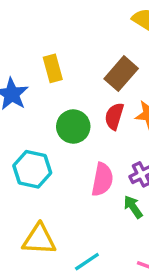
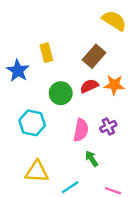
red semicircle: (114, 116) -> (89, 86), turned 48
green arrow: (133, 207) -> (92, 159), moved

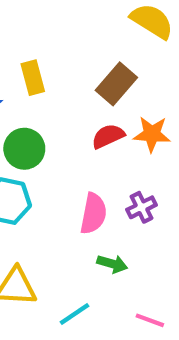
green circle: (61, 93) -> (24, 149), moved
green arrow: (92, 159) -> (112, 264), turned 140

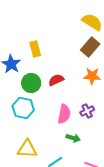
brown rectangle: (116, 84) -> (90, 47), moved
red semicircle: (108, 136) -> (56, 80), moved

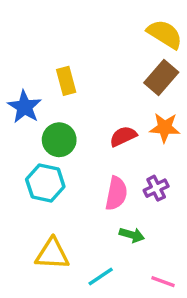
red semicircle: (56, 80) -> (123, 136), moved

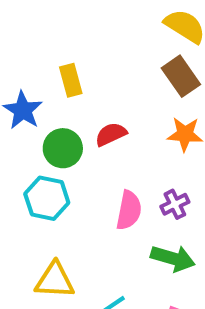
brown rectangle: (161, 77) -> (181, 76), turned -76
red semicircle: (123, 136) -> (111, 134), moved
green arrow: (132, 235) -> (173, 258), moved, size x1.5

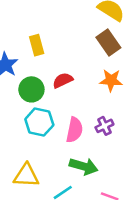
cyan hexagon: (47, 198) -> (39, 122), moved
green arrow: (173, 258) -> (84, 166), moved

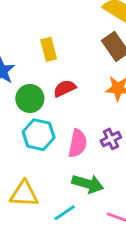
yellow rectangle: (37, 45) -> (49, 49), moved

